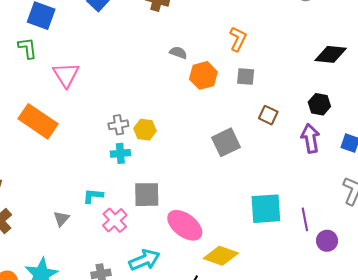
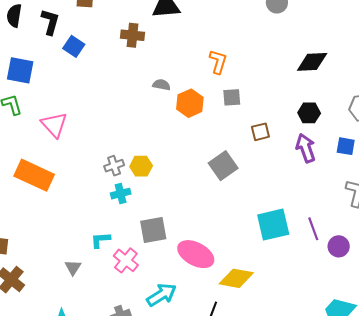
brown square: (268, 115) -> (260, 132), turned -30

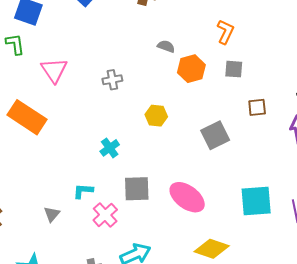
gray cross: (114, 166) -> (112, 80), moved
yellow hexagon: (141, 166) -> (156, 116), moved
cyan cross: (121, 194) -> (110, 148), turned -30
pink ellipse: (196, 254) -> (187, 197), moved

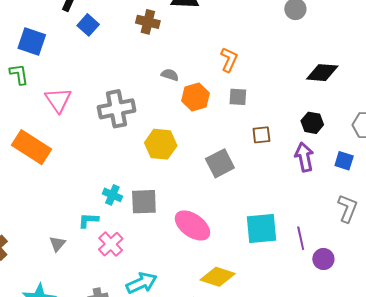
gray cross: (112, 80) -> (117, 109), size x1.8
yellow hexagon: (156, 116) -> (161, 144), size x1.4
cyan cross: (110, 148) -> (112, 195), moved, turned -30
gray square: (137, 189) -> (144, 202), moved

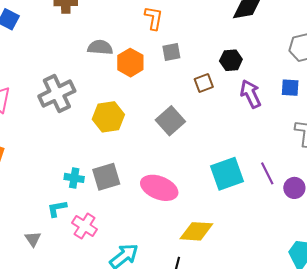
gray semicircle: (170, 75) -> (100, 47), size x1.4
black hexagon: (312, 123) -> (231, 60), moved

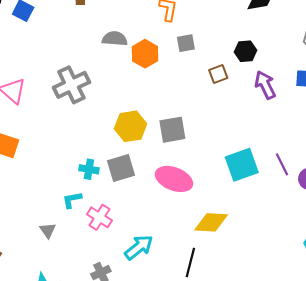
yellow hexagon: (108, 117) -> (131, 126), moved
gray square: (170, 121) -> (172, 130), moved, turned 32

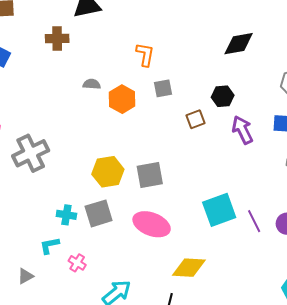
gray semicircle: (115, 39) -> (92, 84), size x0.7
gray cross: (71, 85) -> (31, 153), moved
purple line: (282, 164) -> (254, 221), moved
pink cross: (99, 217) -> (77, 263), size x0.7
gray triangle: (48, 230) -> (25, 276), turned 36

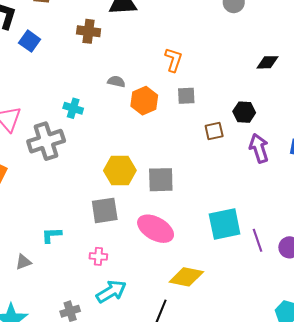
black diamond: (239, 44) -> (267, 62), size x0.7
cyan cross: (66, 215) -> (73, 108), moved
pink cross: (77, 263) -> (98, 256), moved, turned -36

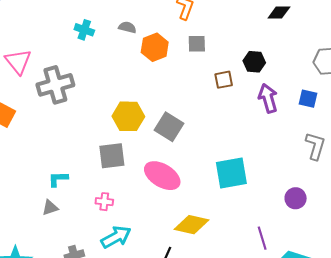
cyan cross: (73, 108) -> (84, 30), moved
gray square: (161, 180) -> (169, 127), turned 32
purple line: (257, 240) -> (262, 238), moved
gray triangle: (23, 262) -> (50, 208), moved

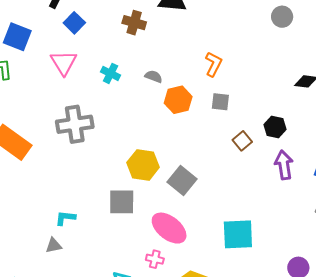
pink triangle: (18, 61) -> (64, 63), moved
brown square: (224, 80) -> (242, 141), turned -36
pink cross: (104, 202) -> (155, 259), moved

